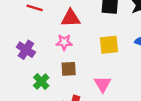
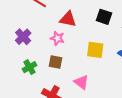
pink triangle: (103, 84) -> (81, 82), turned -35

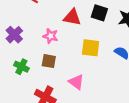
red triangle: (68, 19) -> (72, 17), moved
green cross: (29, 67) -> (21, 67), turned -32

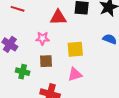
yellow square: (91, 48) -> (75, 49), moved
pink triangle: (76, 82) -> (75, 74), turned -42

